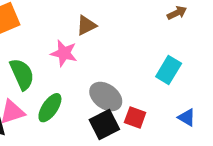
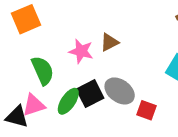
brown triangle: (86, 25) -> (109, 42), moved
black square: (104, 124) -> (90, 94), moved

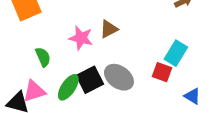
green semicircle: (43, 70) -> (43, 57), size x0.7
red square: (146, 110) -> (162, 72), moved

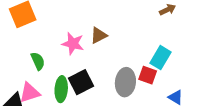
gray ellipse: (119, 77) -> (125, 82), moved, turned 60
green ellipse: (68, 87) -> (61, 89), turned -30

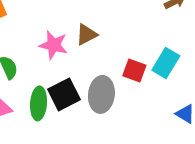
red square: (148, 75) -> (134, 70), moved
gray ellipse: (125, 82) -> (101, 94), moved

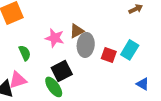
gray ellipse: (101, 94) -> (86, 45), moved
green ellipse: (39, 103) -> (54, 87), moved, turned -40

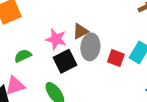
green semicircle: (25, 53) -> (23, 56), turned -91
black square: (62, 71) -> (65, 61), moved

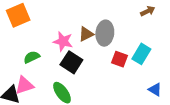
gray ellipse: (90, 47) -> (105, 33), moved
black square: (65, 61) -> (71, 62), turned -30

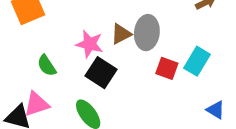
green semicircle: (32, 57) -> (47, 65), turned -98

